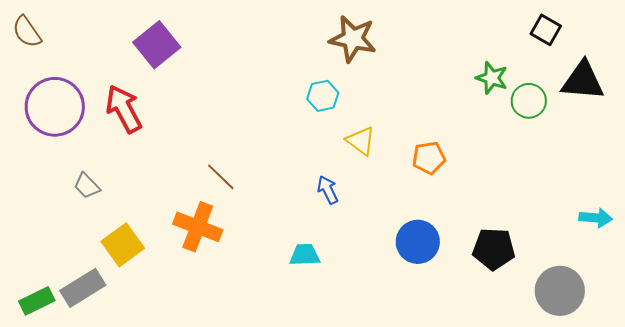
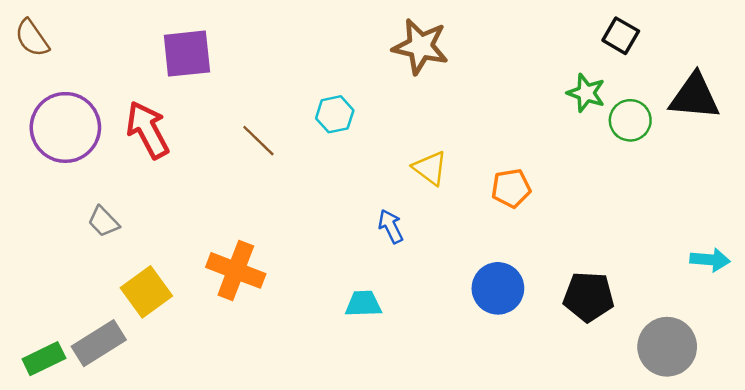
black square: (546, 30) -> (621, 36), moved
purple square: (157, 45) -> (187, 54), turned 33
cyan hexagon: (323, 96) -> (335, 114), moved
brown line: (221, 177) -> (258, 141), moved

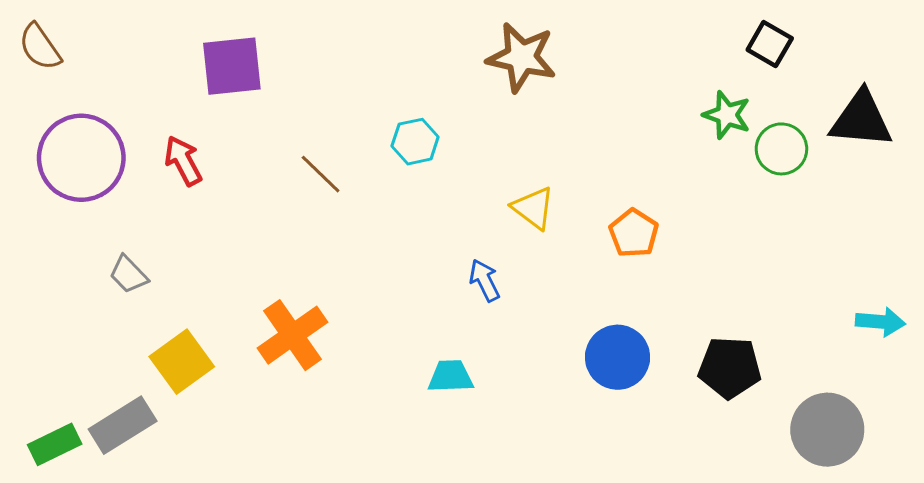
red arrow: (148, 130) -> (183, 161), size x0.7
orange pentagon: (511, 188) -> (634, 233), turned -30
orange cross: (236, 270) -> (292, 335), turned 34

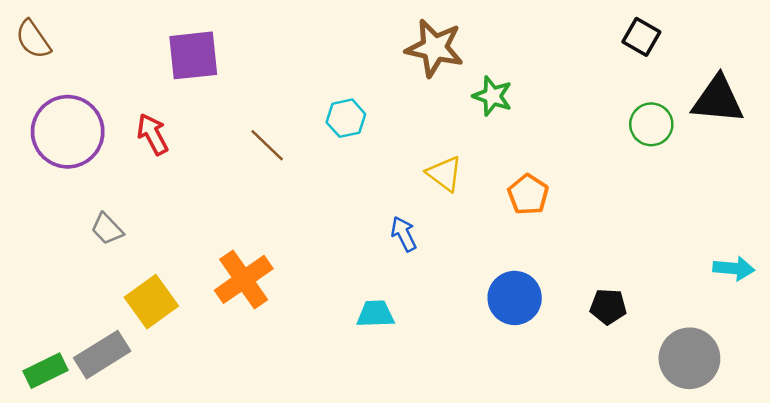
green star: (727, 115) -> (492, 96), moved
black pentagon: (730, 368) -> (608, 307), size x0.7

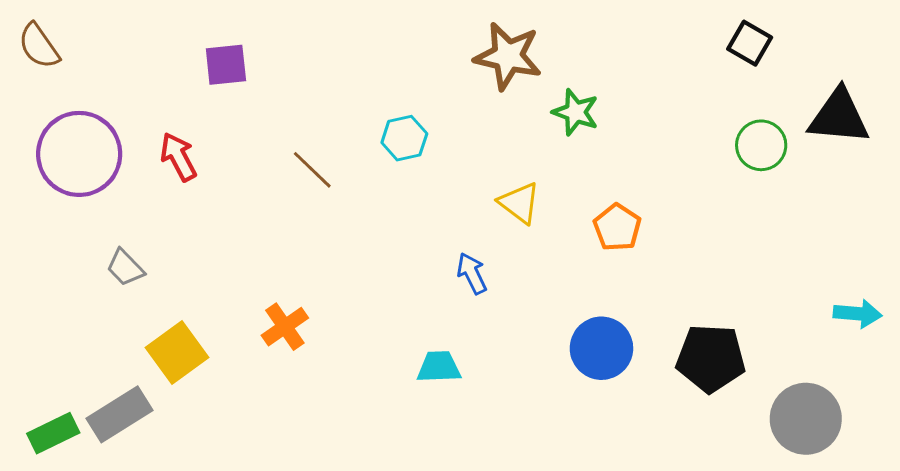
purple square: (193, 55) -> (226, 65), size x0.7
orange cross: (244, 279) -> (285, 327), size x0.7
black pentagon: (608, 307) -> (711, 358), size x1.6

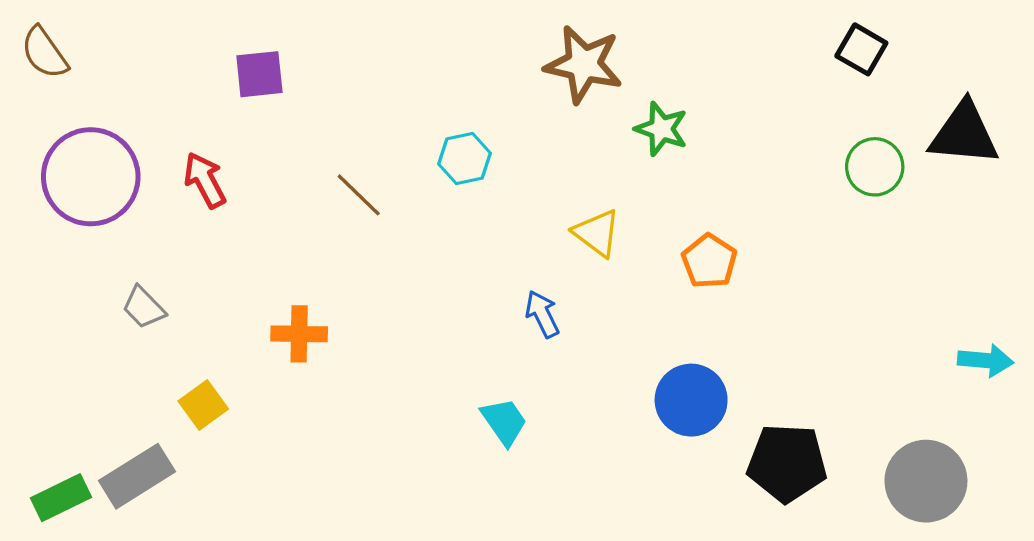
orange cross: (285, 327) -> (299, 334), moved, turned 36
yellow square: (177, 353) -> (203, 405), size x0.7
black pentagon: (711, 358) -> (787, 463), moved
cyan trapezoid: (439, 367) -> (504, 422), turned 57

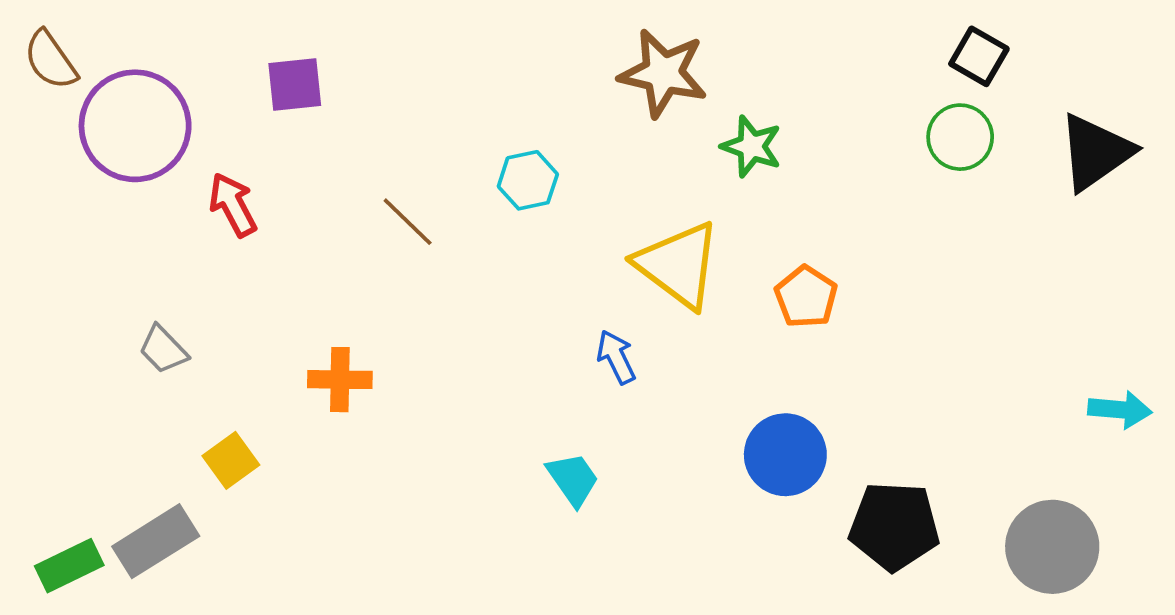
black triangle: (964, 134) -> (1095, 152), turned -40
green circle: (875, 167) -> (960, 137), moved
purple circle: (91, 177) -> (135, 126), moved
yellow triangle: (597, 233) -> (678, 265), size x1.6

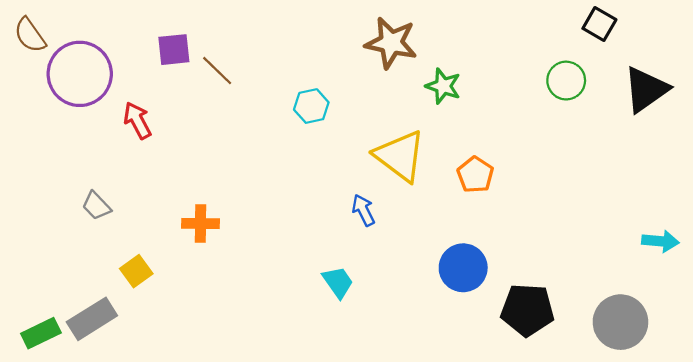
black square: (979, 56) -> (599, 24), moved
brown line: (408, 222) -> (217, 71), moved

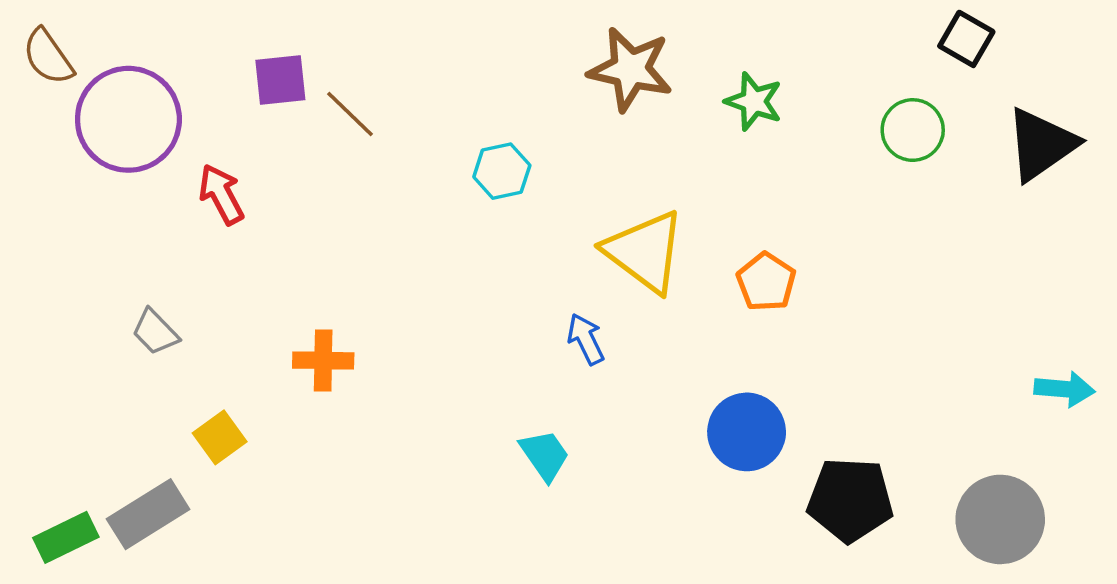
green star: (443, 86) -> (754, 101), moved

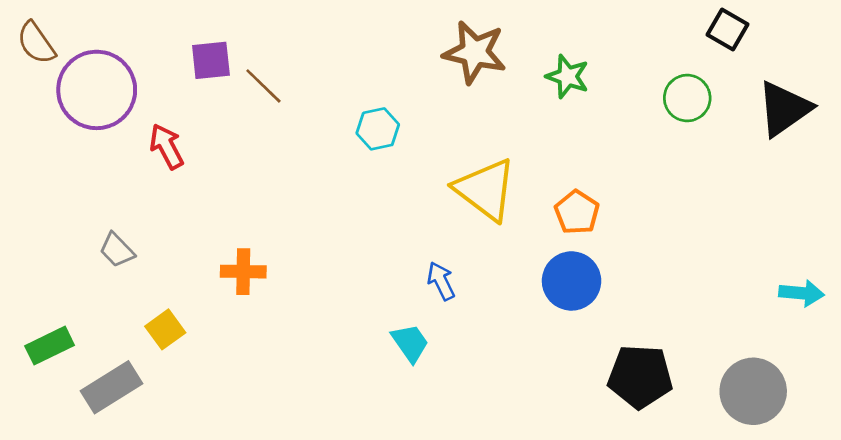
blue arrow: (586, 339) -> (441, 281), moved
blue circle: (747, 432) -> (572, 281), moved
green rectangle: (66, 537) -> (50, 346), moved

